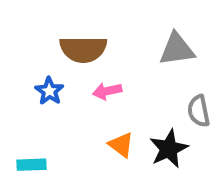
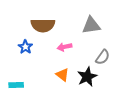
pink arrow: (107, 91) -> (64, 47), moved
gray semicircle: (199, 111) -> (103, 57), turned -133

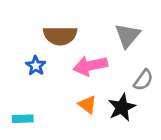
gray triangle: (91, 25) -> (128, 36), turned -42
pink arrow: (64, 47) -> (90, 66), size x1.6

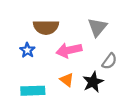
cyan rectangle: (23, 119) -> (33, 91), moved, size x1.5

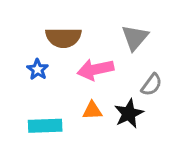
orange triangle: (67, 80) -> (92, 110), turned -40

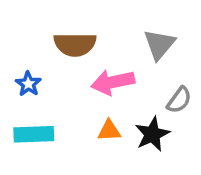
blue star: (38, 69) -> (28, 84), moved
cyan rectangle: (45, 126) -> (34, 134), moved

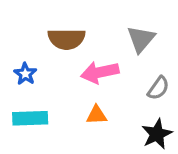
black star: (152, 134) -> (157, 134), moved

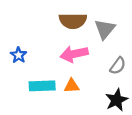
brown semicircle: (67, 39) -> (73, 21), moved
cyan rectangle: (30, 118) -> (42, 86), moved

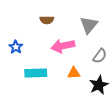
brown semicircle: (73, 21) -> (47, 20), moved, size x0.6
orange triangle: (72, 86) -> (74, 73), moved

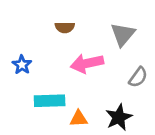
orange triangle: (74, 73) -> (79, 119), moved
black star: (99, 85) -> (119, 117), moved

